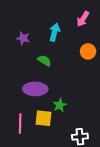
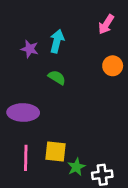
cyan arrow: (55, 32) -> (57, 41), moved
purple ellipse: (35, 89) -> (23, 112), moved
green star: (60, 105) -> (76, 167), moved

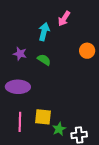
pink arrow: (106, 24) -> (64, 19), moved
purple star: (30, 49) -> (20, 54), moved

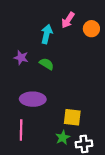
orange circle: (87, 51) -> (91, 29), moved
purple ellipse: (18, 87) -> (33, 99), moved
yellow square: (43, 117) -> (72, 117), moved

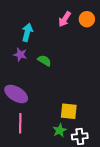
orange circle: (91, 29) -> (87, 19), moved
cyan arrow: (47, 34) -> (27, 32), moved
purple ellipse: (33, 99) -> (16, 94), moved, turned 30

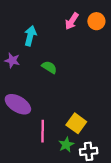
purple star: (20, 55) -> (12, 60), moved
yellow square: (69, 111) -> (76, 123), turned 30
pink line: (20, 123) -> (43, 131), moved

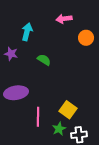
pink arrow: (72, 21) -> (64, 19), turned 49
orange circle: (96, 21) -> (86, 38), moved
purple ellipse: (18, 104) -> (16, 93), turned -40

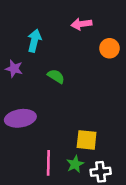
yellow square: (68, 110) -> (87, 140), turned -30
pink line: (38, 117) -> (48, 163), moved

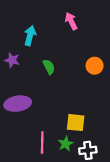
pink arrow: (81, 24) -> (71, 21), turned 72
orange circle: (109, 48) -> (95, 66), moved
green semicircle: (56, 76) -> (49, 67), turned 32

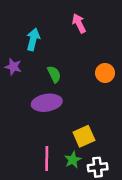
purple ellipse: (18, 104) -> (47, 103), moved
yellow square: (76, 123) -> (84, 136), turned -30

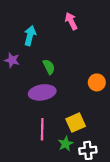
orange circle: (105, 73) -> (97, 82), moved
pink line: (47, 159) -> (42, 129), moved

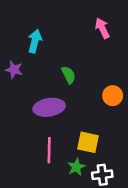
pink arrow: (71, 21) -> (102, 28), moved
green semicircle: (49, 67) -> (69, 75), moved
yellow square: (76, 123) -> (88, 142), turned 36

